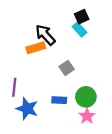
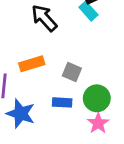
orange rectangle: (36, 48) -> (32, 64), moved
gray square: (67, 68) -> (72, 72), moved, turned -32

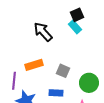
green circle: (97, 98) -> (89, 83), moved

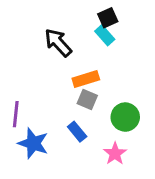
orange rectangle: (34, 65) -> (86, 79), moved
blue rectangle: (56, 93) -> (77, 132), turned 48

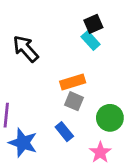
black arrow: (58, 43) -> (26, 49), moved

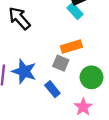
orange rectangle: (73, 82) -> (71, 47), moved
blue star: (23, 143) -> (24, 71), moved

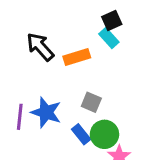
orange rectangle: (71, 47) -> (77, 57), moved
green circle: (91, 77) -> (104, 134), moved

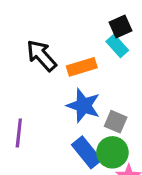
gray square: (91, 102) -> (116, 122), moved
blue star: (46, 112) -> (83, 106), moved
blue rectangle: (81, 134) -> (87, 152), size x1.4

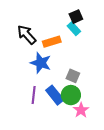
blue star: (83, 106) -> (41, 63), moved
purple line: (19, 133) -> (34, 95), moved

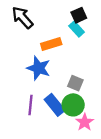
black arrow: (27, 35) -> (22, 17), moved

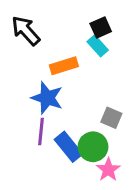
gray square: (75, 83) -> (111, 118), moved
purple line: (31, 105) -> (41, 131), moved

